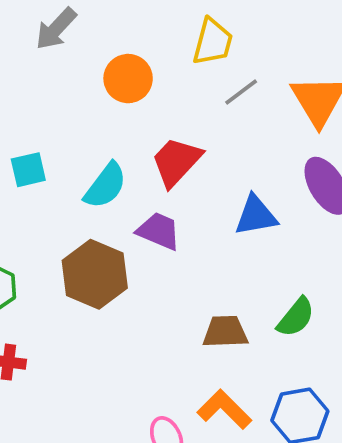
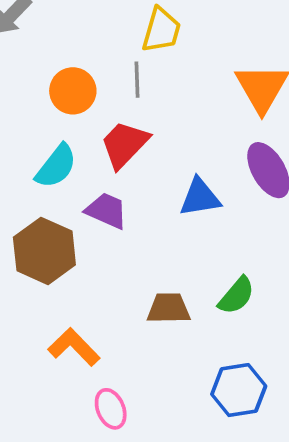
orange circle: (128, 79) -> (73, 91), moved
gray line: (241, 92) -> (137, 80), moved, turned -56
orange L-shape: (224, 409) -> (74, 347), moved

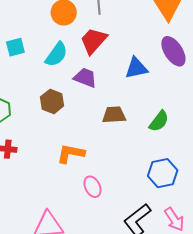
brown hexagon: (44, 251) -> (52, 101), size x0.7
brown trapezoid: (169, 308) -> (114, 115), moved
orange L-shape: (74, 347) -> (71, 154), turned -32

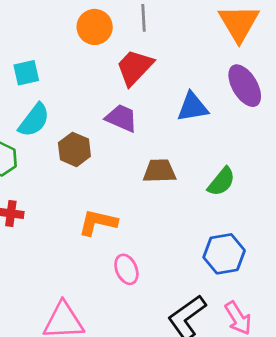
cyan semicircle: (56, 54) -> (34, 120), moved

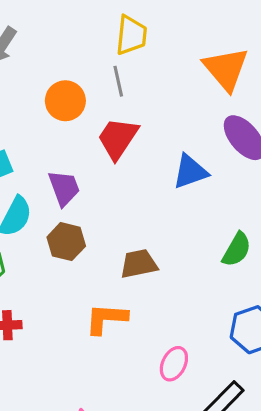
purple trapezoid: (121, 118) -> (64, 188), moved, turned 56
brown trapezoid: (160, 171) -> (139, 264), moved
pink ellipse: (126, 269) -> (174, 364), moved, turned 60

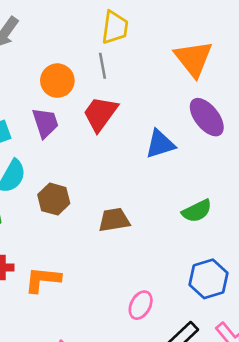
purple trapezoid: (64, 188) -> (45, 123), moved
green semicircle: (237, 250) -> (197, 211), turned 32
orange L-shape: (106, 319) -> (43, 280), moved

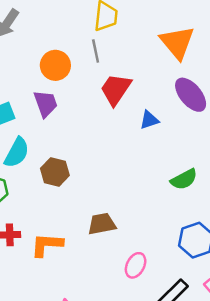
red trapezoid: (100, 114) -> (116, 89), moved
blue triangle: (160, 144) -> (149, 120), size x0.7
brown trapezoid: (114, 220) -> (102, 224), moved

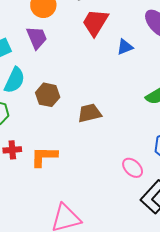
brown trapezoid: (102, 224) -> (89, 113), moved
pink ellipse: (136, 265) -> (133, 168), moved, turned -70

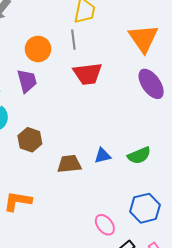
red trapezoid: (95, 22) -> (88, 74), turned -136
blue triangle: (125, 47) -> (103, 156), moved

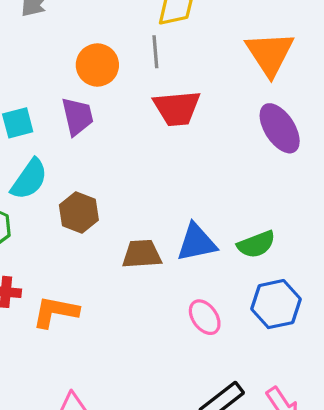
blue triangle: (103, 156) -> (197, 243), size x1.5
blue hexagon: (145, 208) -> (276, 304), moved
pink ellipse: (105, 225) -> (205, 317), moved

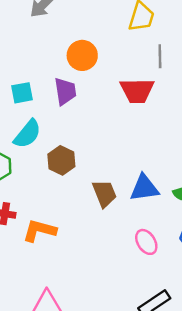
gray line: (155, 52) -> (160, 56), moved
brown trapezoid: (142, 254) -> (104, 193), turned 68

